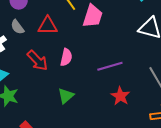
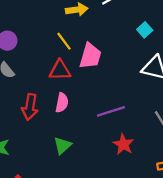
red triangle: (48, 26) -> (60, 70), moved
red arrow: (37, 60) -> (30, 107), turned 55

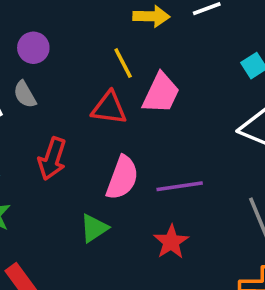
pink semicircle: (62, 103) -> (122, 178), moved, size x1.4
red star: (123, 144) -> (171, 242), moved

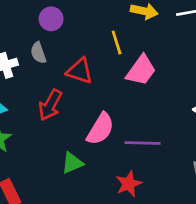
red triangle: (109, 108) -> (80, 71), moved

